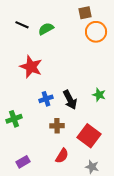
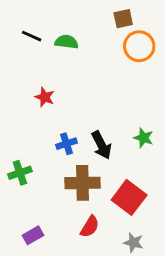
green semicircle: (46, 29) -> (67, 42), turned 35
red star: (31, 67) -> (45, 97), size x0.6
brown cross: (57, 126) -> (82, 183), size x1.6

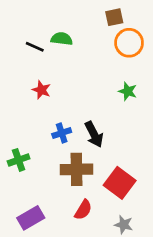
black line: (32, 36) -> (35, 47), moved
green star: (144, 138) -> (128, 91), moved
purple rectangle: (33, 235) -> (31, 218), size x1.4

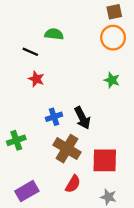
brown square: (114, 17) -> (114, 12), moved
black line: (35, 47) -> (30, 52), moved
brown cross: (76, 169) -> (67, 149), turned 32
red square: (120, 183) -> (105, 160), turned -36

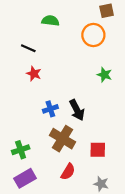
green semicircle: (54, 34) -> (50, 21), moved
orange circle: (113, 38) -> (93, 35), moved
green cross: (16, 140) -> (21, 150), moved
red square: (105, 160) -> (98, 150), size x0.7

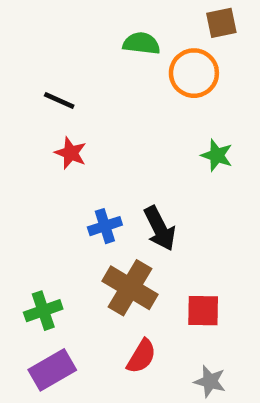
green semicircle: (50, 21) -> (141, 43), moved

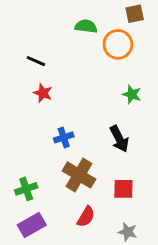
black arrow: (160, 228) -> (119, 139), moved

